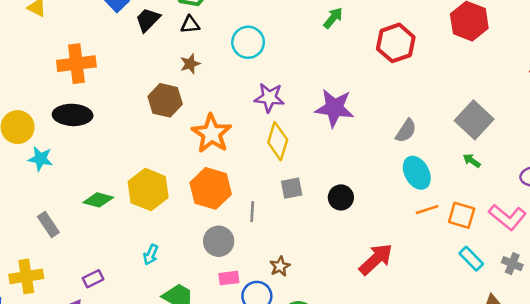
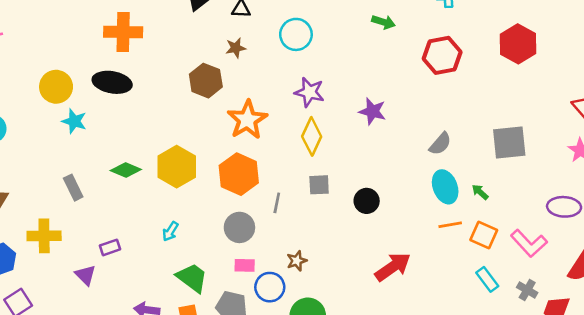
green arrow: (333, 18) -> (384, 22), turned 60
purple star: (334, 108) -> (372, 111), size x0.7
gray square: (474, 120) -> (509, 142), turned 33
green arrow: (472, 161) -> (480, 192), moved

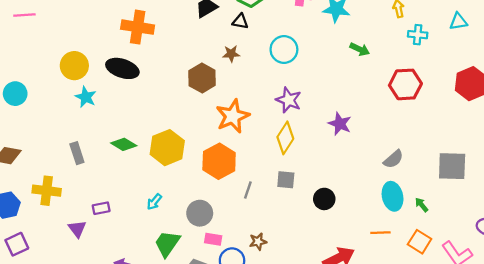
orange line: (450, 225) -> (380, 233), moved
gray circle: (239, 227) -> (200, 213), moved
green trapezoid: (192, 278) -> (167, 244), turned -100

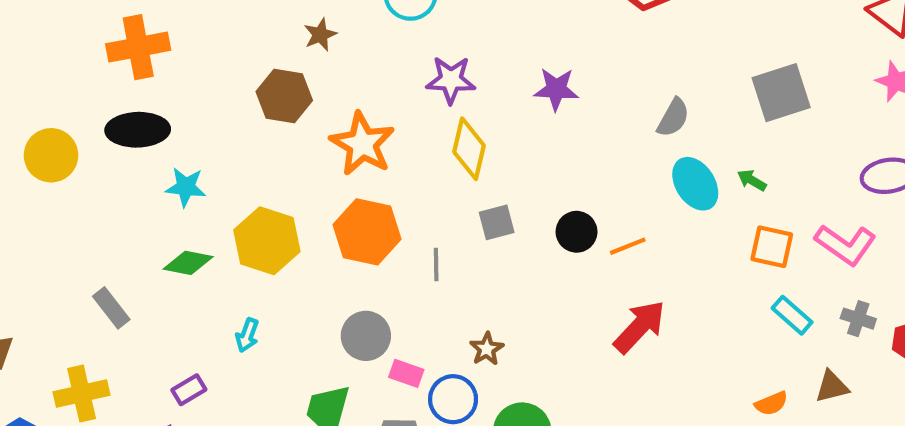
cyan star: (86, 97) -> (186, 187), moved
cyan arrow: (154, 202) -> (247, 335), moved
orange line: (380, 233) -> (628, 246), moved
pink rectangle: (213, 239) -> (406, 373), turned 30

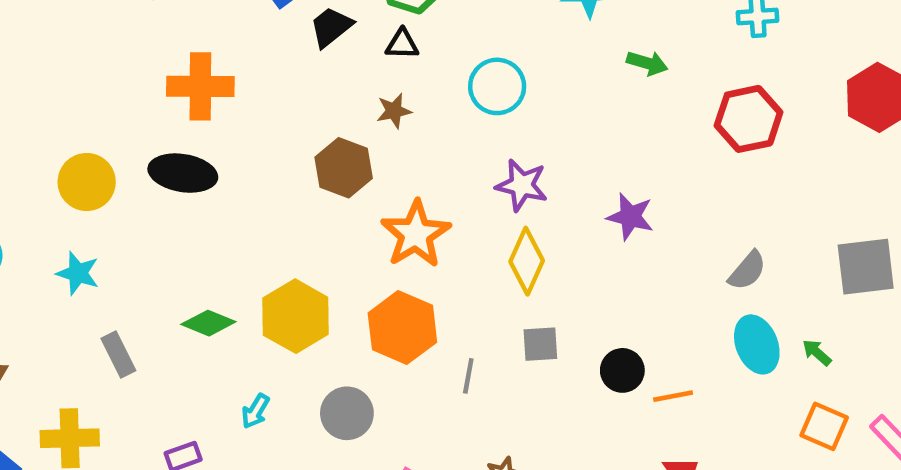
cyan star: (186, 187) -> (78, 273), moved
gray circle: (366, 336) -> (347, 413), moved

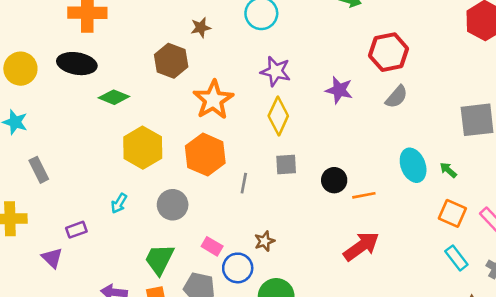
red hexagon: (749, 119) -> (389, 52), moved
gray semicircle: (747, 271) -> (397, 97), moved
green diamond: (208, 323) -> (114, 97), moved

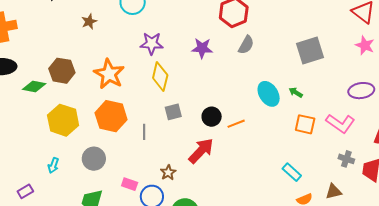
brown hexagon: (171, 61) -> (62, 71), moved
red arrow: (361, 246) -> (201, 151), moved
cyan rectangle: (456, 258) -> (292, 172), moved

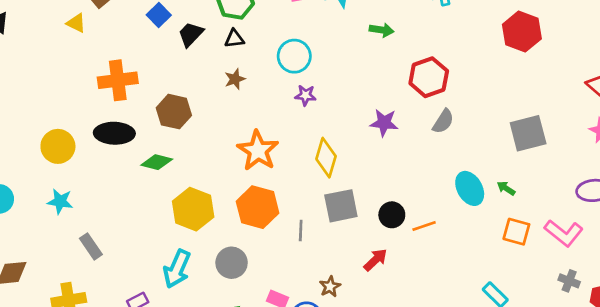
purple star: (152, 44) -> (305, 95), moved, size x0.7
brown hexagon: (62, 71) -> (174, 112), moved
gray square: (173, 112) -> (341, 206), size x1.5
red arrow: (201, 151) -> (375, 260), size x0.7
cyan arrow: (53, 165) -> (177, 269), size x1.8

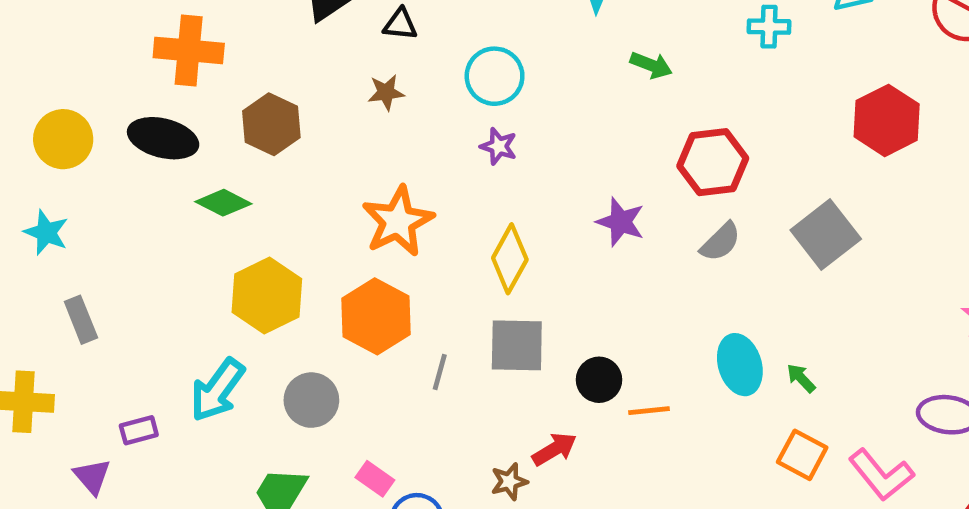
gray square: (528, 133) -> (826, 235), moved, turned -36
brown star: (330, 287) -> (509, 482), moved

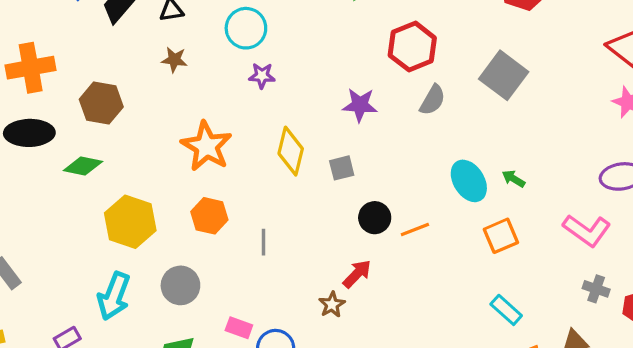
brown star: (386, 92) -> (174, 60), turned 30
orange hexagon: (376, 316) -> (209, 216), size x0.7
gray square: (517, 345) -> (342, 168), moved, size x0.6
orange square: (802, 455) -> (501, 236), moved, turned -36

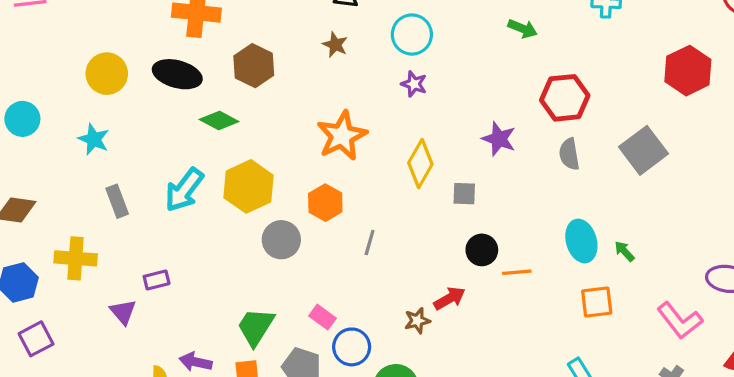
gray semicircle: (433, 100) -> (569, 154), turned 124
gray circle: (180, 285) -> (281, 240), moved
cyan arrow: (114, 296) -> (184, 190), moved

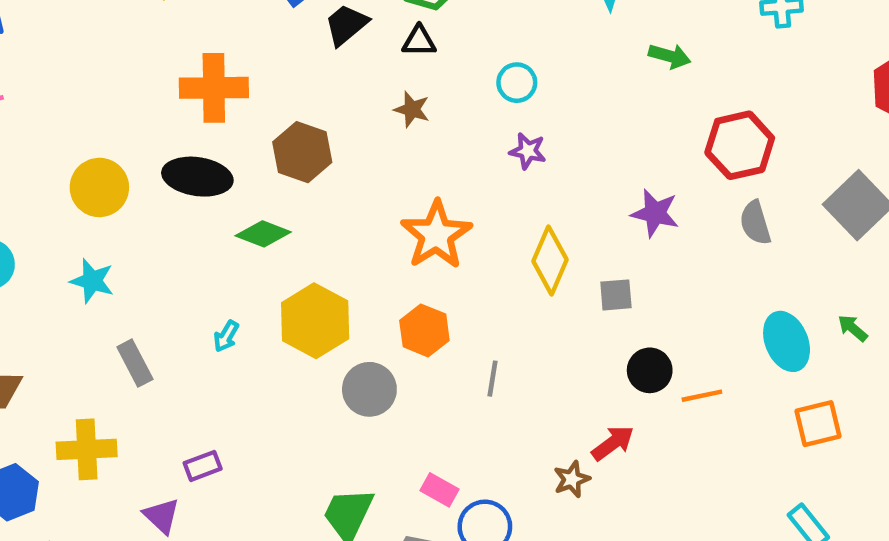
cyan circle: (412, 35) -> (517, 83), size x0.7
cyan arrow: (184, 190) -> (226, 336), size x0.5
green arrow: (624, 251) -> (853, 328), moved

